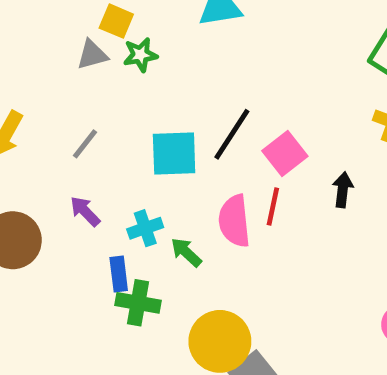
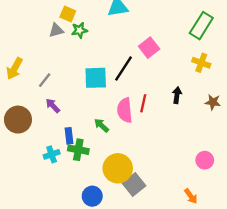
gray line: (85, 144) -> (45, 80), moved
pink square: (285, 154) -> (149, 48), moved
cyan cross: (145, 228) -> (52, 154), moved

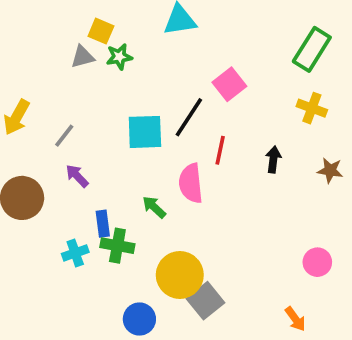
red line: (143, 103) -> (220, 150), moved

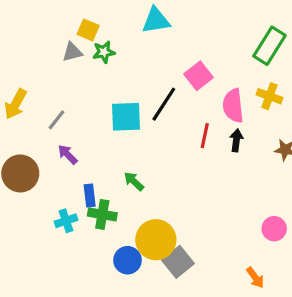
red line: (220, 150) -> (205, 136), moved
pink semicircle: (191, 183) -> (233, 106), moved
blue circle: (139, 319) -> (128, 260), moved

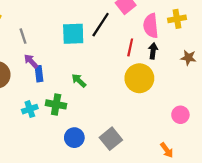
yellow cross: (269, 96) -> (177, 19), turned -30
gray line: (57, 120) -> (23, 36), turned -56
blue rectangle: (90, 196) -> (39, 74), moved
yellow circle: (156, 240) -> (139, 78), moved

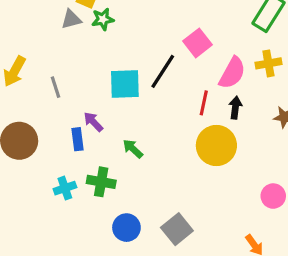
pink semicircle: (151, 26) -> (232, 73), turned -145
purple arrow: (31, 61) -> (93, 122), moved

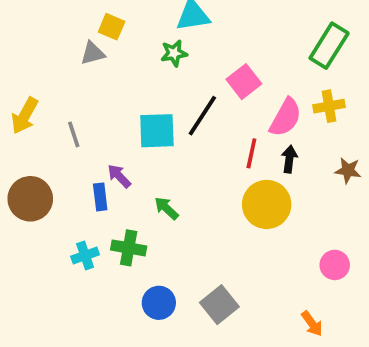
green star: (103, 19) -> (174, 53), moved

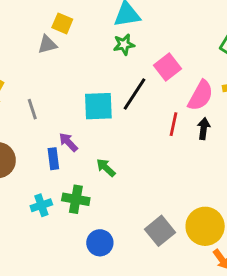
green star: (174, 53) -> (124, 44), moved
yellow circle: (267, 204) -> (205, 226), moved
gray square: (219, 305) -> (160, 231), moved

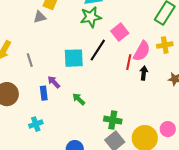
green star: (124, 44) -> (91, 17), size x1.5
red line: (174, 124) -> (129, 62), moved
green cross: (76, 199) -> (113, 120), moved

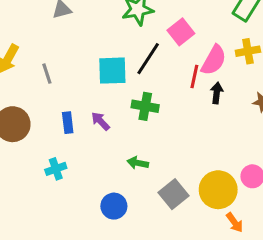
purple arrow: (54, 82) -> (100, 121), moved
green arrow: (79, 99) -> (138, 163), moved, turned -32
green cross: (113, 120) -> (145, 106), moved

